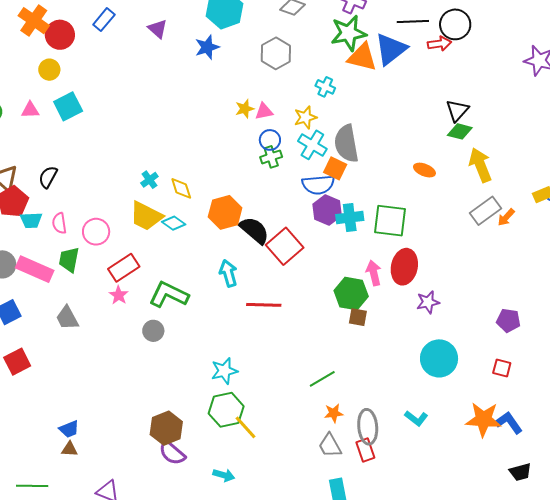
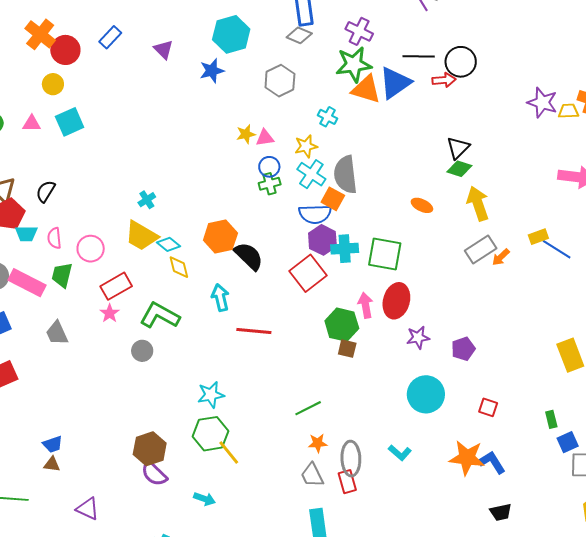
yellow diamond: (181, 188) -> (179, 267), moved
red square: (285, 246) -> (308, 273), moved
purple pentagon: (508, 320) -> (463, 349), moved, turned -30

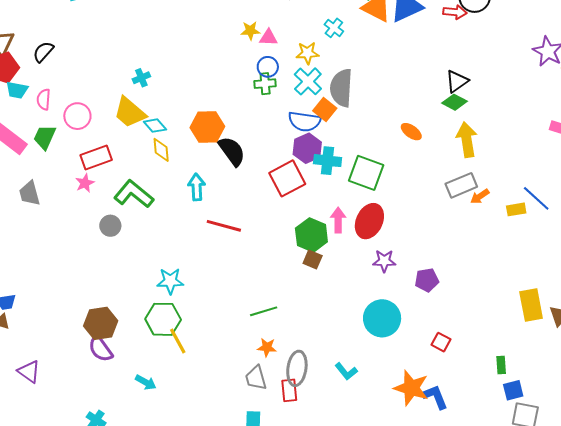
yellow rectangle: (538, 237) -> (516, 209), moved

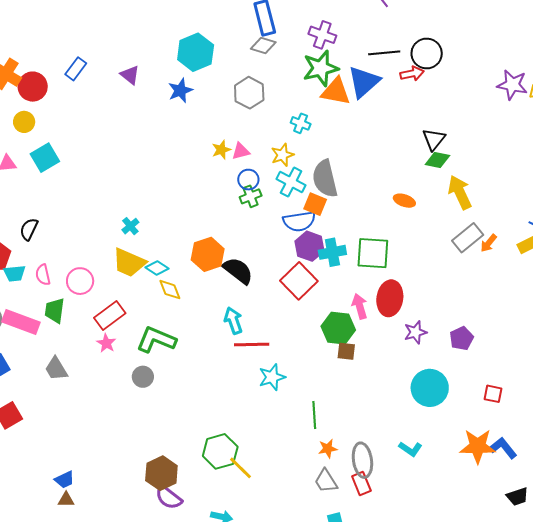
cyan arrow: (197, 187) -> (233, 321), moved
cyan star: (170, 281) -> (272, 377), moved
green line: (264, 311) -> (314, 415), turned -60

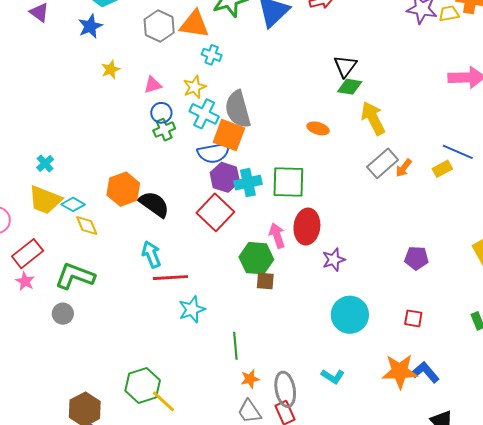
orange triangle: (336, 92) -> (194, 24), moved
yellow star: (221, 150) -> (111, 70), moved
orange square: (315, 204) -> (229, 135), size x1.4
purple pentagon: (462, 338) -> (417, 258), moved, turned 30

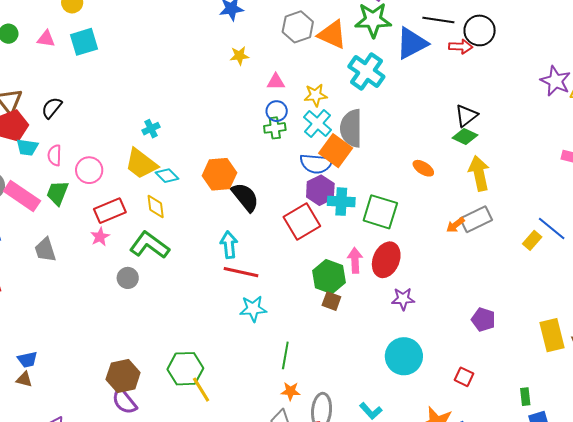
cyan cross: (212, 55) -> (366, 72), moved, size x1.8
orange arrow: (404, 168) -> (455, 225), moved
yellow rectangle: (442, 169) -> (532, 240), turned -36
yellow diamond: (87, 225) -> (156, 207), moved

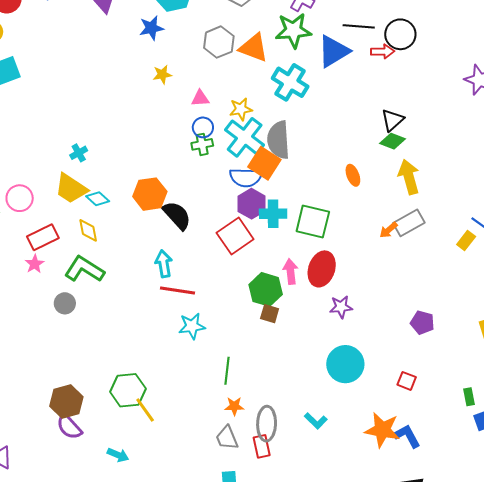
cyan cross: (318, 124) -> (245, 137), size x1.4
orange ellipse: (423, 168) -> (353, 175), turned 40

